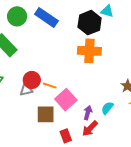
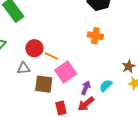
orange cross: (89, 51) -> (95, 36), moved, size x0.7
gray triangle: (26, 90) -> (24, 68), moved

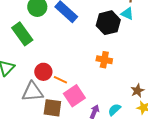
gray triangle: (24, 68) -> (32, 92), size x1.6

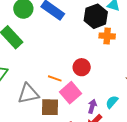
orange cross: (104, 60) -> (107, 36), moved
red circle: (43, 72) -> (82, 67), moved

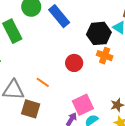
red circle: (82, 67) -> (74, 63), moved
pink square: (70, 93) -> (83, 105), moved

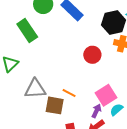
orange line: (43, 82) -> (69, 93), moved

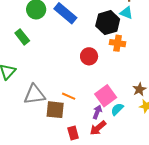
green rectangle: (27, 30) -> (22, 37), size x0.7

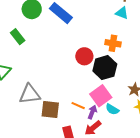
black hexagon: (108, 23) -> (105, 68), moved
orange line: (69, 96) -> (78, 106), moved
cyan semicircle: (117, 109) -> (112, 109), turned -104

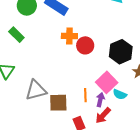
orange cross: (113, 43) -> (69, 36), moved
black hexagon: (105, 68) -> (121, 52), moved
orange line: (78, 106) -> (85, 95), turned 72

